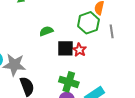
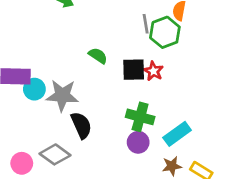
green semicircle: (46, 31) -> (98, 56), moved, turned 56
gray line: (112, 31) -> (146, 24), moved

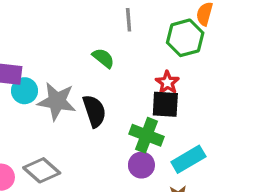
gray line: (146, 24) -> (129, 20), moved
black square: (134, 70) -> (165, 104), moved
black semicircle: (81, 125) -> (94, 111), moved

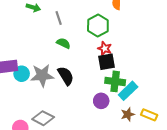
gray line: (129, 20) -> (59, 18), moved
green hexagon: (185, 38) -> (98, 25), moved
green cross: (146, 135) -> (115, 81), moved

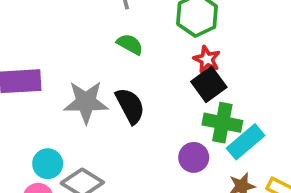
black square: (107, 62) -> (209, 84), turned -30
cyan circle: (22, 74) -> (48, 164), moved

